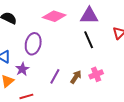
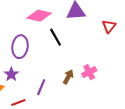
black line: (89, 40) -> (56, 37), moved
purple line: (55, 76) -> (41, 87), moved

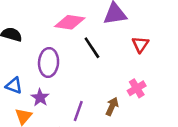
red triangle: (109, 26) -> (140, 44), moved
brown arrow: (68, 77) -> (112, 106), moved

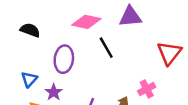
red triangle: (140, 44) -> (169, 53), moved, size x1.5
blue triangle: (14, 86) -> (29, 79), turned 48

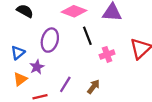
pink cross: (147, 89) -> (107, 54), moved

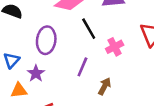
orange triangle: (20, 79) -> (19, 90), turned 40
purple line: (65, 84) -> (82, 67), moved

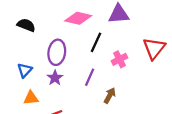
black line: (89, 29) -> (96, 42), turned 54
purple star: (36, 73) -> (55, 78), moved

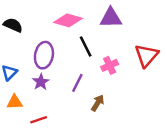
black line: (96, 42) -> (86, 47), turned -54

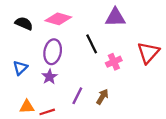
pink diamond: (68, 20) -> (58, 19), moved
purple line: (77, 83) -> (77, 96), moved
orange triangle: (15, 102) -> (27, 107), moved

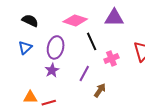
pink diamond: (58, 19) -> (75, 20), moved
blue triangle: (20, 68) -> (25, 48), moved
purple line: (77, 96) -> (84, 73), moved

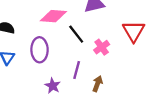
purple star: (52, 70) -> (53, 86), moved

